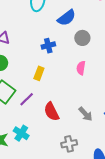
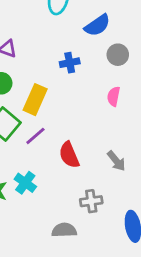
yellow rectangle: (39, 73) -> (35, 100), moved, size x1.5

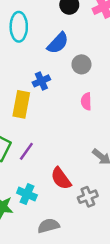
yellow rectangle: (35, 100) -> (21, 104), moved
red semicircle: (69, 155) -> (61, 178), moved
gray semicircle: (64, 230) -> (48, 226), moved

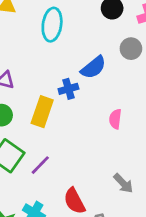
blue semicircle: (58, 43) -> (93, 67), moved
gray circle: (81, 64) -> (131, 49), moved

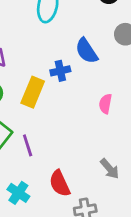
blue semicircle: (93, 67) -> (87, 51), turned 92
purple line: (40, 165) -> (28, 145), turned -65

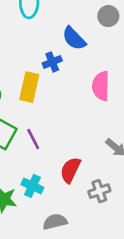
pink semicircle: (105, 104) -> (101, 86), size x1.5
red semicircle: (60, 183) -> (70, 170), turned 60

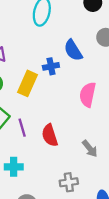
red semicircle: (70, 170) -> (50, 135), moved, turned -55
cyan cross: (32, 186) -> (14, 167), turned -36

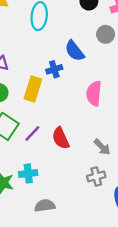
purple line: (22, 128) -> (32, 133), turned 66
gray cross: (69, 182) -> (96, 176), moved

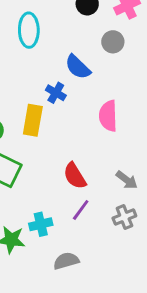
blue cross: (54, 69) -> (56, 93), turned -35
purple line: (32, 133) -> (81, 210), moved

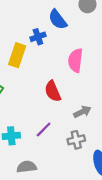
blue cross: (56, 93) -> (38, 37), turned 32
red semicircle: (75, 176) -> (53, 91), moved
gray arrow: (127, 180) -> (82, 112), turned -72

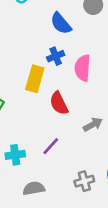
blue cross: (38, 37) -> (56, 56), moved
yellow rectangle: (17, 55) -> (35, 79), moved
gray cross: (76, 140) -> (84, 181), moved

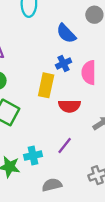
red semicircle: (59, 103) -> (69, 106), turned -60

